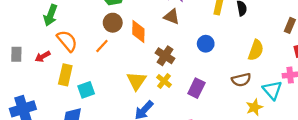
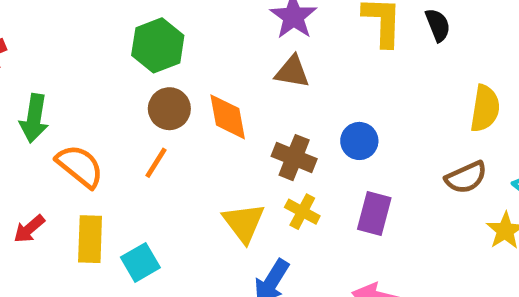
blue circle: (206, 44) -> (359, 141), moved
red arrow: (43, 56) -> (29, 229), moved

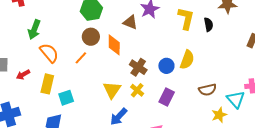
brown triangle: (292, 72) -> (130, 22), moved
yellow semicircle: (485, 108) -> (187, 60), moved

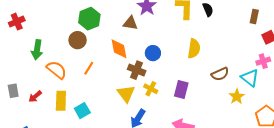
brown circle: (91, 37) -> (78, 40), moved
blue circle: (166, 66) -> (153, 53), moved
brown cross: (138, 67) -> (137, 70), moved

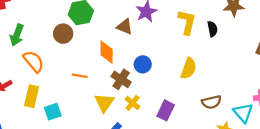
orange line: (89, 68) -> (80, 76), moved, turned 56

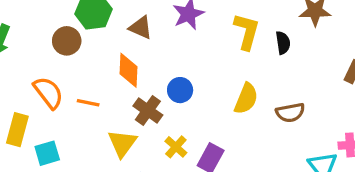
brown triangle: (125, 27) -> (141, 28), moved
orange semicircle: (34, 61) -> (48, 93), moved
brown semicircle: (211, 102) -> (290, 113), moved
yellow cross: (132, 103) -> (176, 147), moved

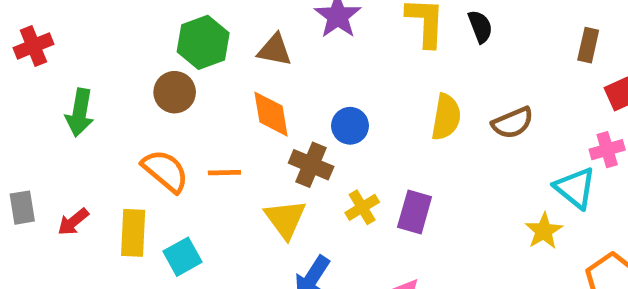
yellow cross: (176, 147) -> (362, 207), turned 30

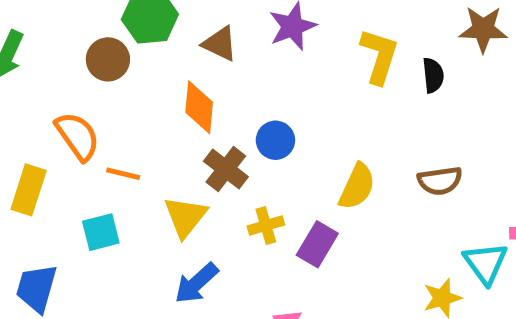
yellow semicircle: (446, 117) -> (357, 186), moved
orange line: (224, 173) -> (123, 174), moved
cyan square: (183, 257) -> (101, 232), moved

